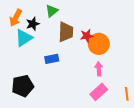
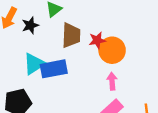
cyan triangle: (24, 38) -> (34, 64), moved
blue rectangle: (52, 59) -> (54, 69), size x1.5

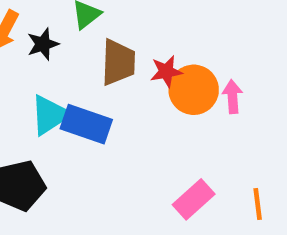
blue rectangle: (54, 69) -> (86, 124), turned 30
pink arrow: (112, 81) -> (232, 97), moved

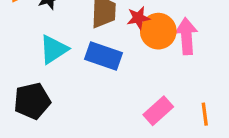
pink arrow: (232, 97) -> (186, 36), size x1.5
blue rectangle: (86, 124) -> (103, 56), moved

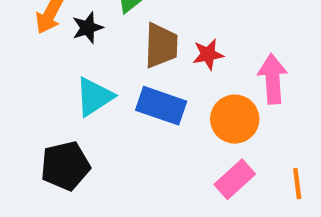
orange circle: (158, 31) -> (235, 119), moved

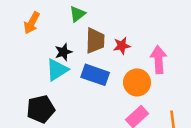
black star: (88, 28) -> (63, 52), moved

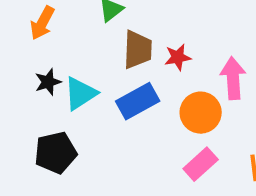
black star: (63, 52) -> (48, 82), moved
blue rectangle: (95, 75) -> (138, 101), turned -48

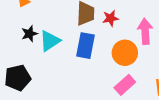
blue rectangle: (138, 101) -> (85, 46), turned -50
black pentagon: (56, 153) -> (18, 78), moved

